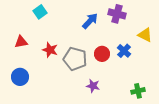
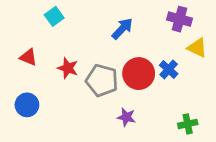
purple cross: (117, 14) -> (179, 19), moved
red triangle: (21, 42) -> (28, 57), turned 32
red circle: (102, 54) -> (139, 74), size x1.5

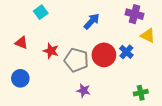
purple star: (126, 117) -> (84, 91), moved

